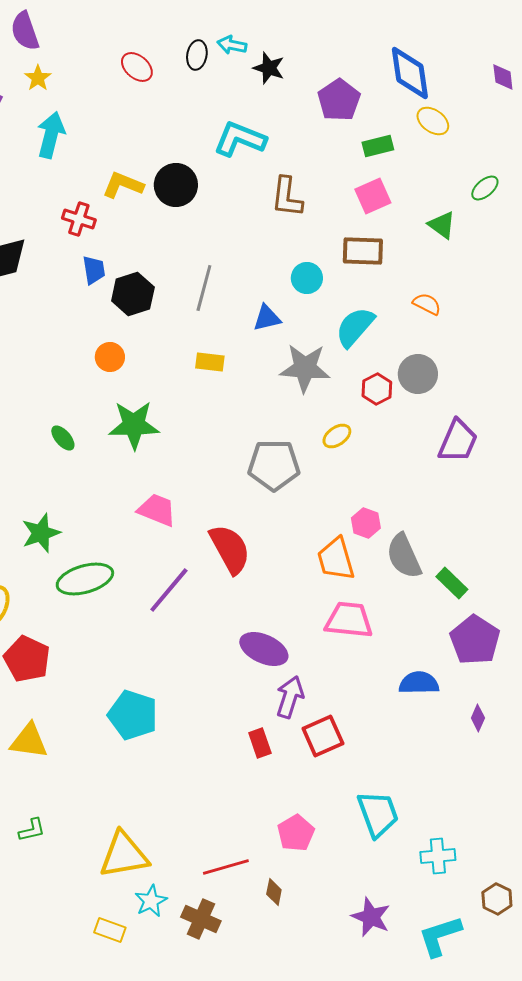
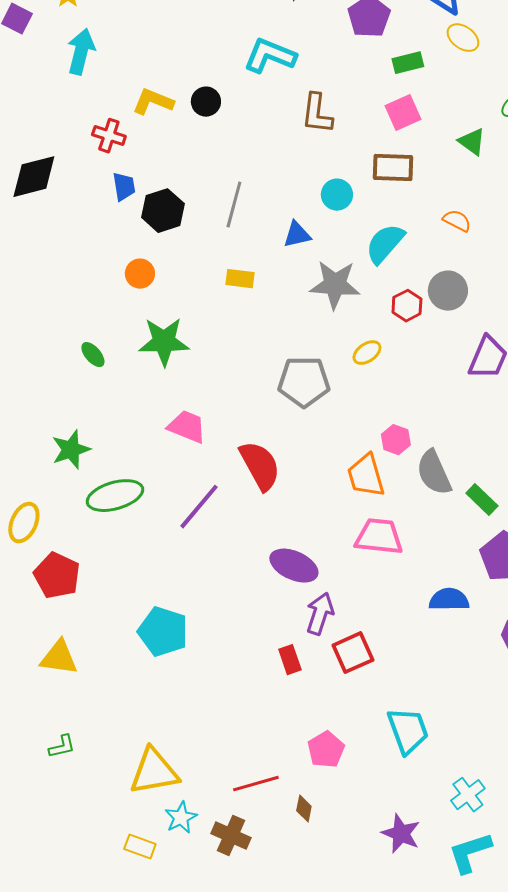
black circle: (176, 185) -> (206, 102), size x0.7
cyan cross: (438, 856) -> (468, 795), moved, turned -32

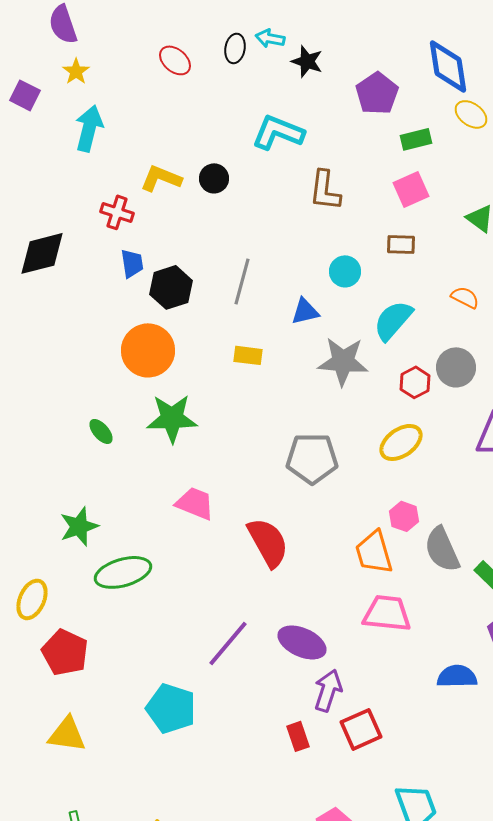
brown rectangle: (393, 168) -> (401, 244), size x0.7
orange circle: (140, 274) -> (148, 350), size x1.8
yellow ellipse: (367, 353) -> (401, 442), moved, size x1.5
purple line: (199, 507) -> (228, 643), moved

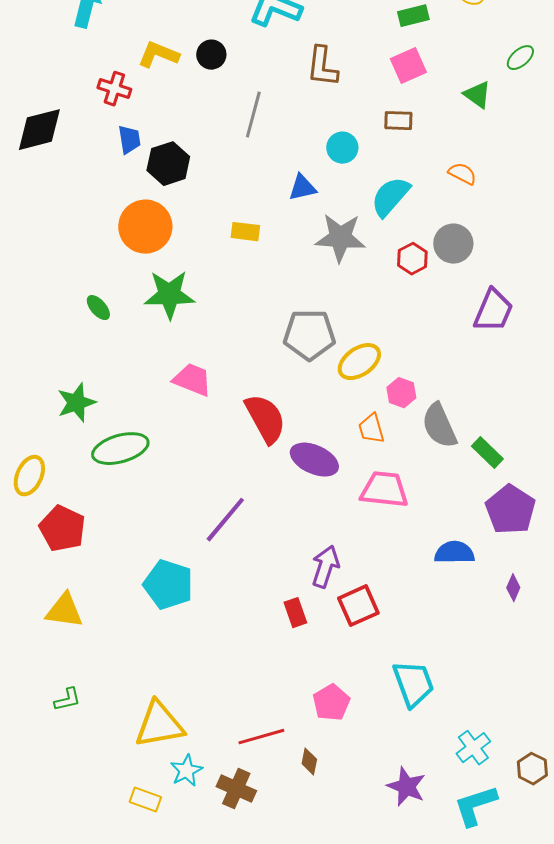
gray line: (242, 281) -> (253, 115), moved
yellow ellipse: (401, 442) -> (359, 362), moved
orange trapezoid: (374, 552) -> (371, 429), size x0.7
purple ellipse: (302, 642) -> (314, 460), moved

